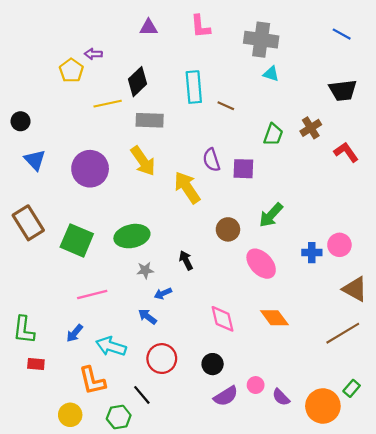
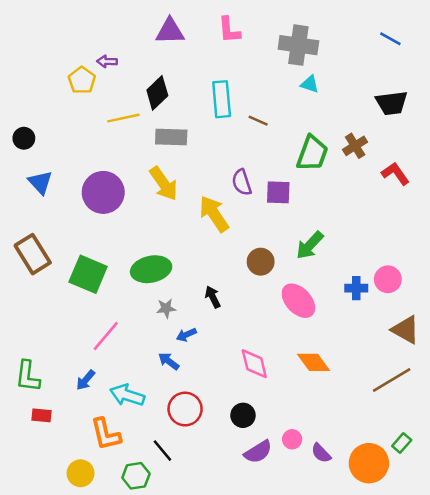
purple triangle: (149, 27) -> (170, 31), size x1.4
green trapezoid: (273, 135) -> (312, 153), size x1.4
pink line: (92, 295) -> (106, 336), turned -36

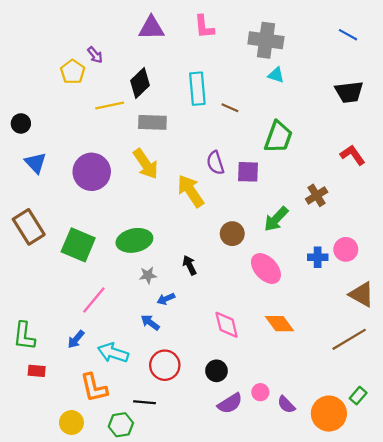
purple arrow: (107, 61) -> (95, 55), turned -132
brown cross: (355, 146) -> (317, 195), moved
black line: (162, 451) -> (145, 402), turned -45

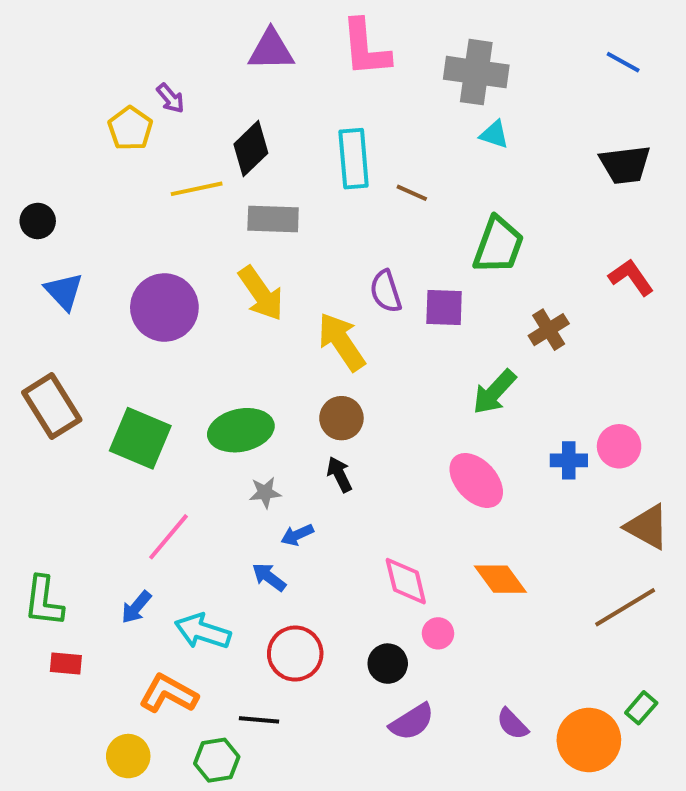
pink L-shape: (204, 27) -> (366, 48), size x1.4
brown cross: (317, 195) -> (549, 330), moved
brown circle: (232, 234) -> (341, 418), moved
orange L-shape: (94, 388) -> (168, 694), turned 132
pink circle: (260, 392) -> (438, 633), moved

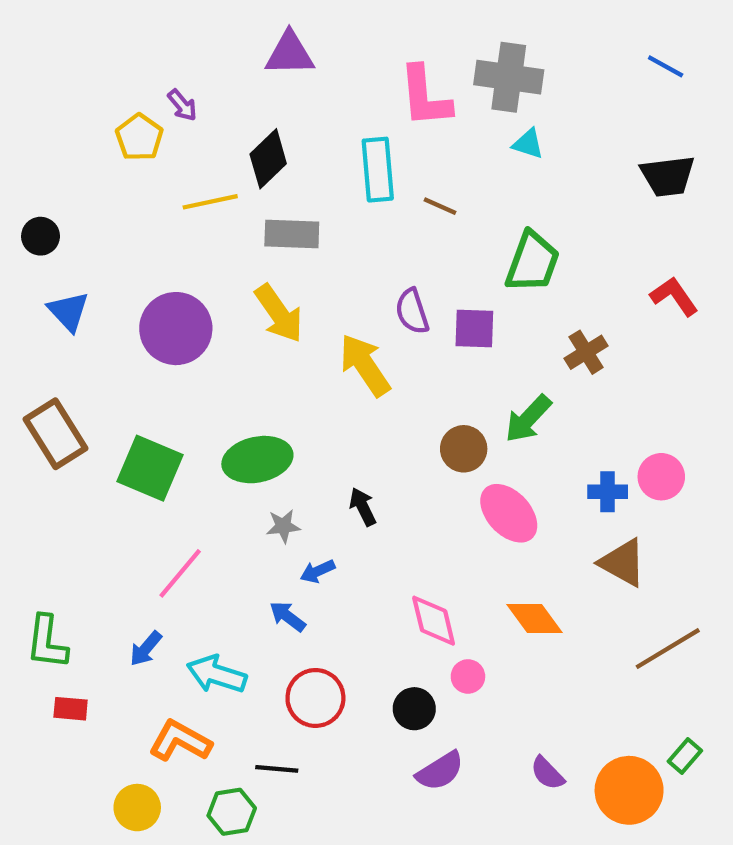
pink L-shape: (366, 48) -> (425, 97), moved
brown circle: (341, 418) -> (464, 449), moved
brown triangle: (647, 527) -> (623, 563), moved

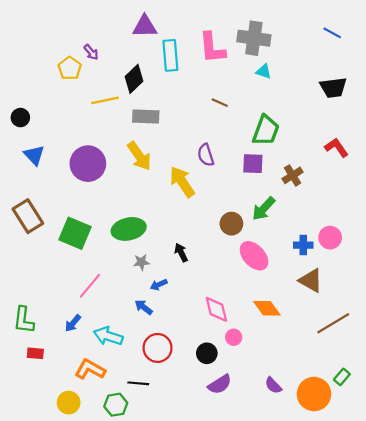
cyan rectangle: (378, 170) -> (170, 55), moved
purple square: (474, 329) -> (253, 164), moved

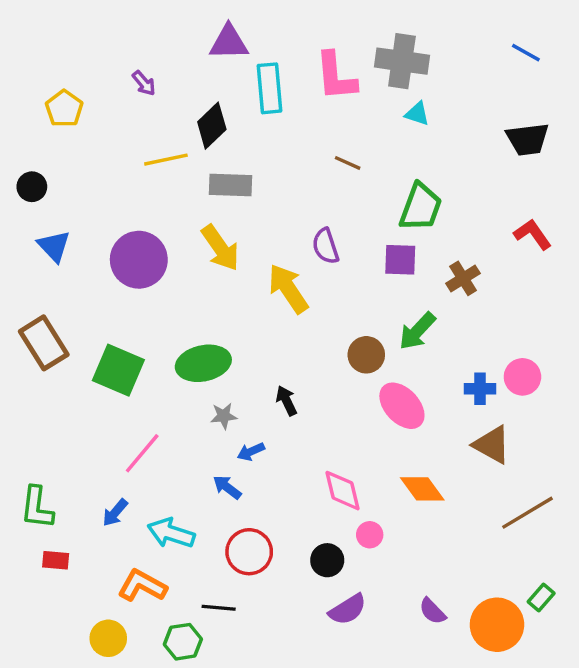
yellow pentagon: (70, 68) -> (64, 109), moved

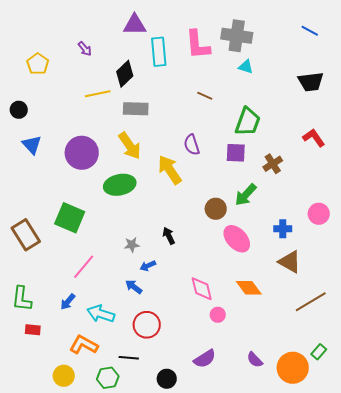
brown rectangle: (44, 343) -> (26, 235), moved
green ellipse: (203, 363) -> (120, 185), moved
pink circle: (522, 377) -> (319, 214), moved
black circle: (327, 560) -> (167, 379), moved

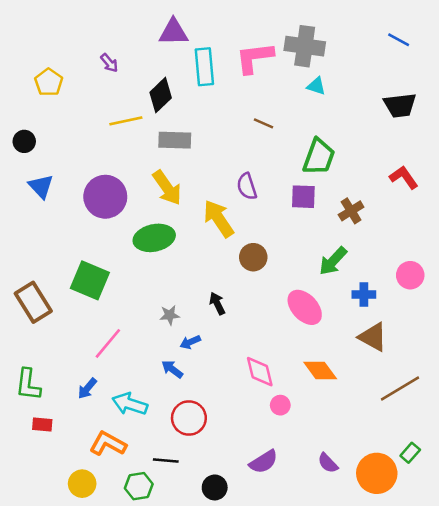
pink L-shape: (198, 45) -> (255, 58), turned 88
green arrow: (246, 195) -> (333, 261), moved
brown circle: (216, 209) -> (253, 257), moved

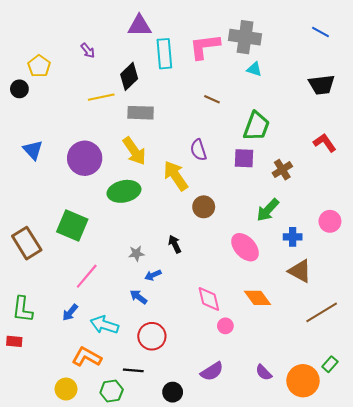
black circle: (24, 141) -> (19, 89), moved
red rectangle: (42, 424) -> (14, 341), moved

